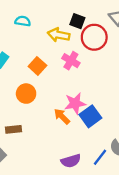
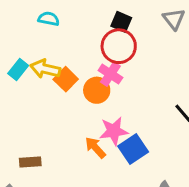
yellow arrow: (59, 35) -> (45, 69), moved
red circle: (94, 37) -> (119, 46), moved
orange circle: (26, 94) -> (97, 90), moved

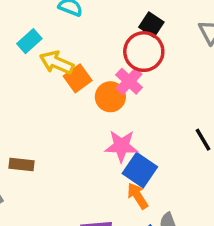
cyan rectangle: (18, 70) -> (29, 41), moved
orange arrow: (95, 148) -> (138, 196), moved
blue square: (133, 149) -> (140, 170), turned -32

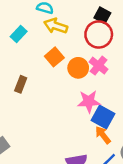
yellow arrow: (57, 63) -> (56, 26), moved
pink cross: (129, 81) -> (99, 66), moved
brown rectangle: (21, 165) -> (21, 84), moved, turned -70

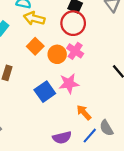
blue square: (103, 117) -> (45, 92), moved, turned 30

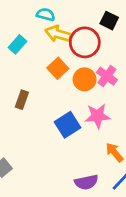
red circle: (73, 23) -> (85, 42), moved

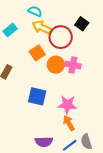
pink cross: (107, 76) -> (73, 65), turned -35
pink star: (98, 116) -> (67, 105), moved
blue square: (67, 125) -> (37, 96), turned 36

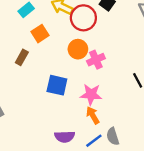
orange square: (37, 53) -> (40, 34), moved
pink cross: (73, 65) -> (96, 60), moved, turned -35

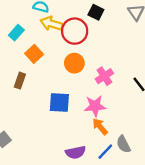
pink cross: (96, 60) -> (104, 76), moved

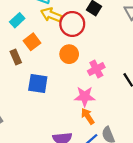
brown rectangle: (20, 81) -> (16, 57), moved, turned -48
blue square: (59, 102) -> (38, 83), moved

